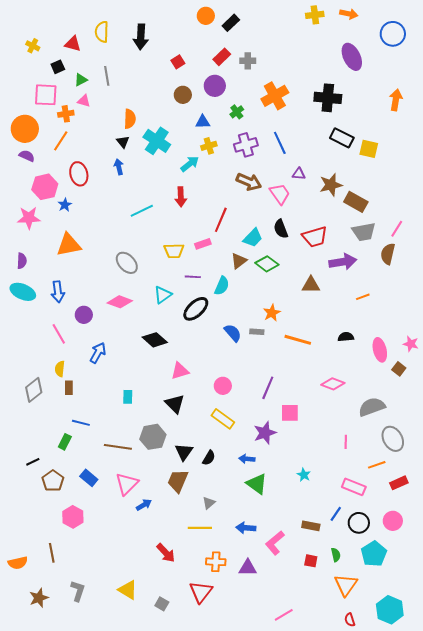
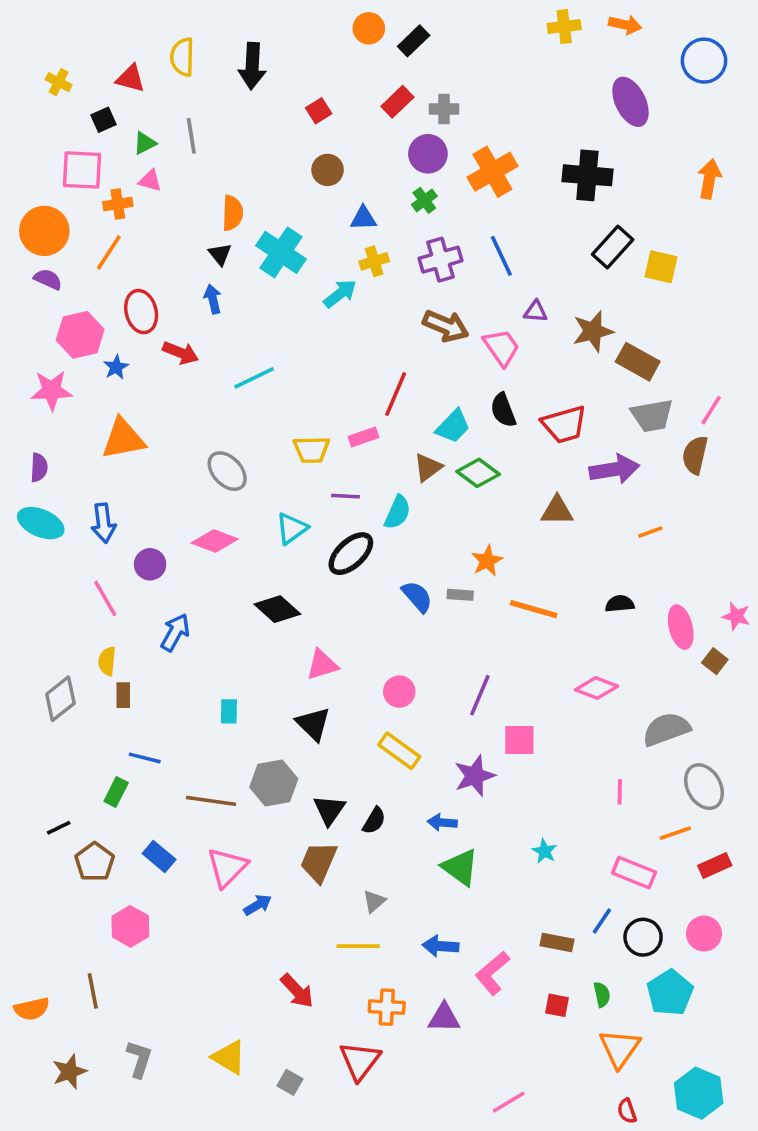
purple circle: (215, 86) -> (428, 154), moved
black rectangle: (342, 138) -> (613, 247), turned -75
red arrow: (181, 197) -> (181, 353), moved, turned -66

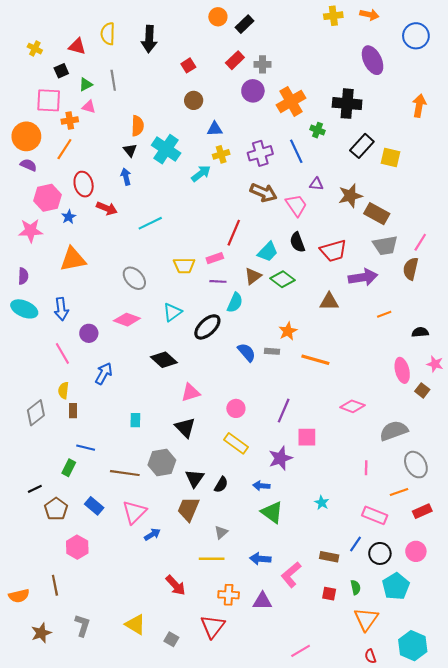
green cross: (424, 200) -> (317, 130), moved, turned -32
purple line: (345, 496) -> (218, 281), moved
black semicircle: (620, 604) -> (420, 332), moved

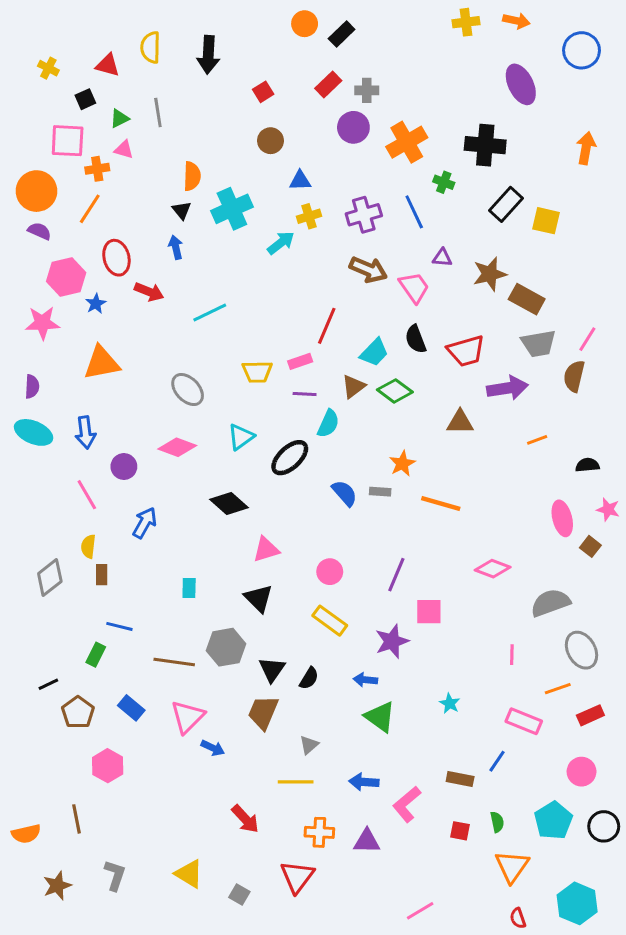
cyan cross: (166, 149) -> (232, 209), turned 32
blue arrow: (152, 534) -> (213, 748), turned 56
black circle: (380, 553) -> (604, 826), moved

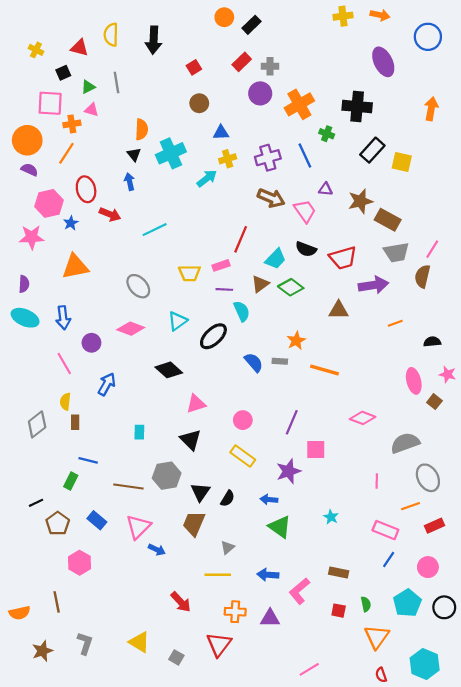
black semicircle: (416, 339) -> (306, 249), turned -48
cyan semicircle: (328, 424) -> (242, 311), turned -48
blue line: (497, 761) -> (389, 559), moved

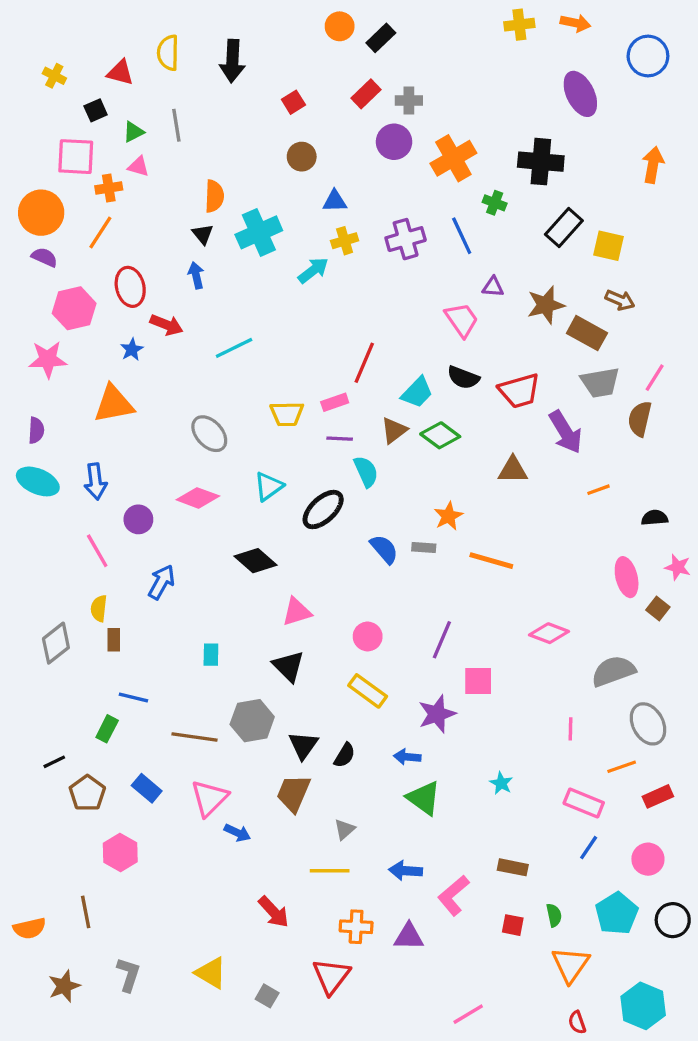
brown arrow: (271, 198) -> (620, 300), moved, size x0.7
blue star: (71, 223) -> (132, 350), moved
purple arrow: (373, 285) -> (566, 432), turned 68

